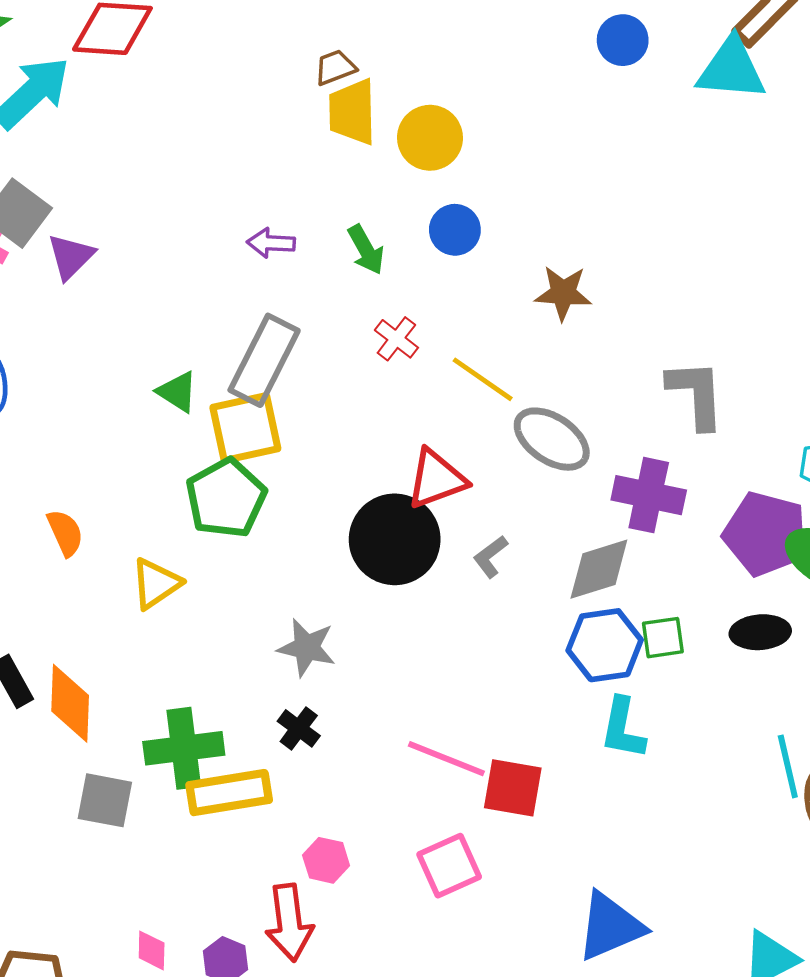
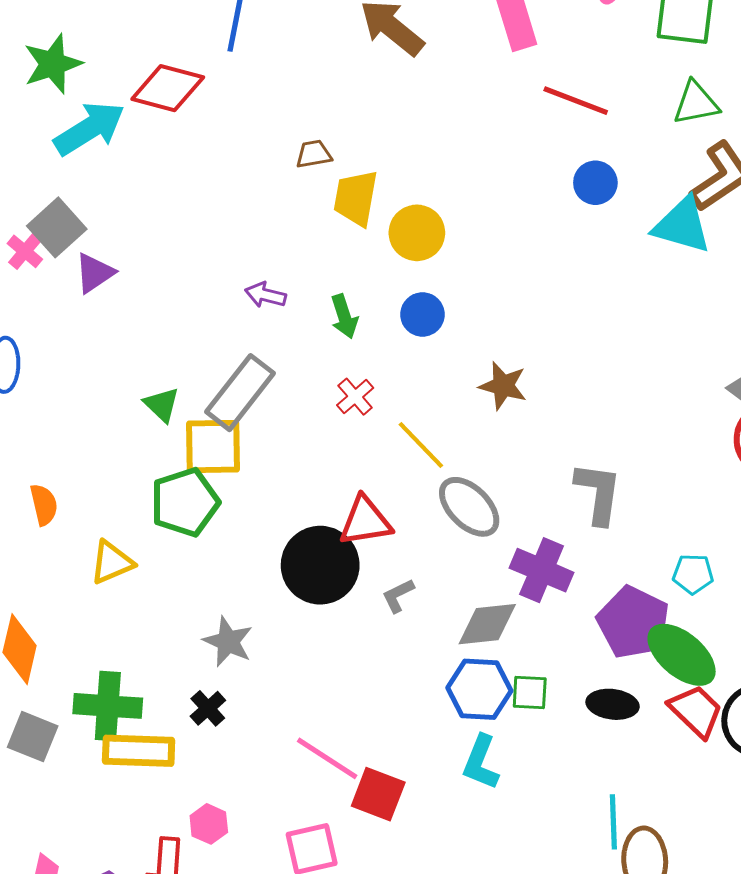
brown trapezoid: (335, 67) -> (314, 154), moved

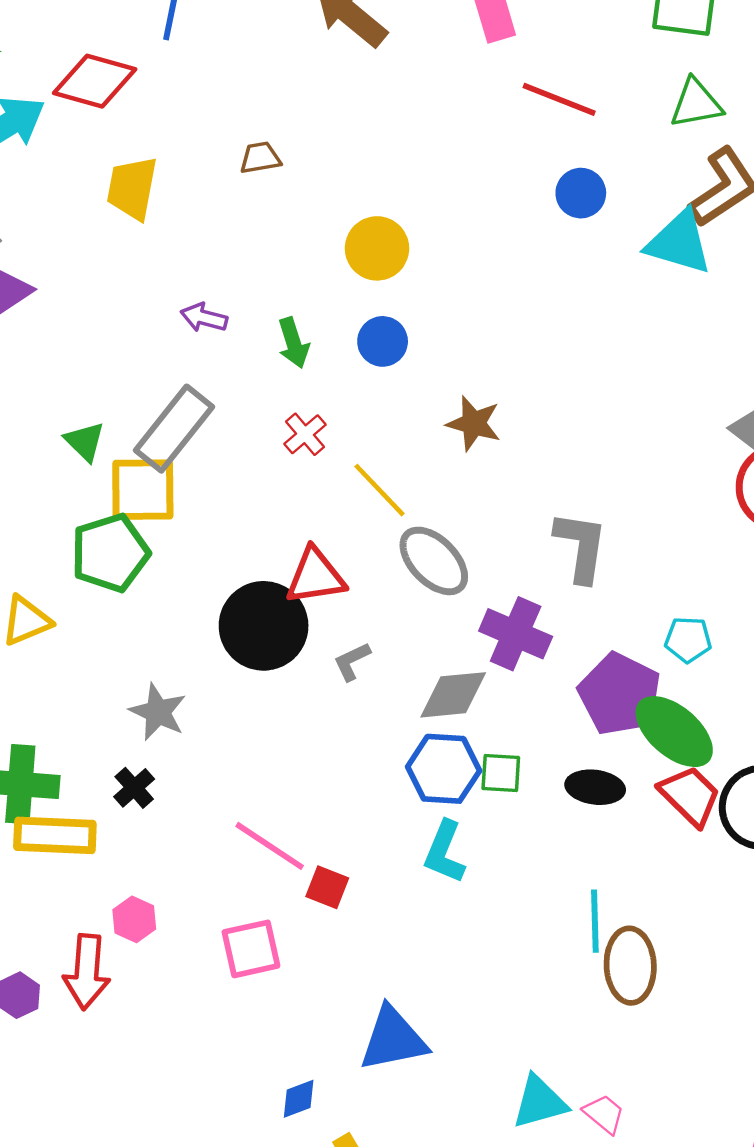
yellow trapezoid: (356, 198) -> (132, 188), moved
red square: (378, 794) -> (327, 887), size x0.7

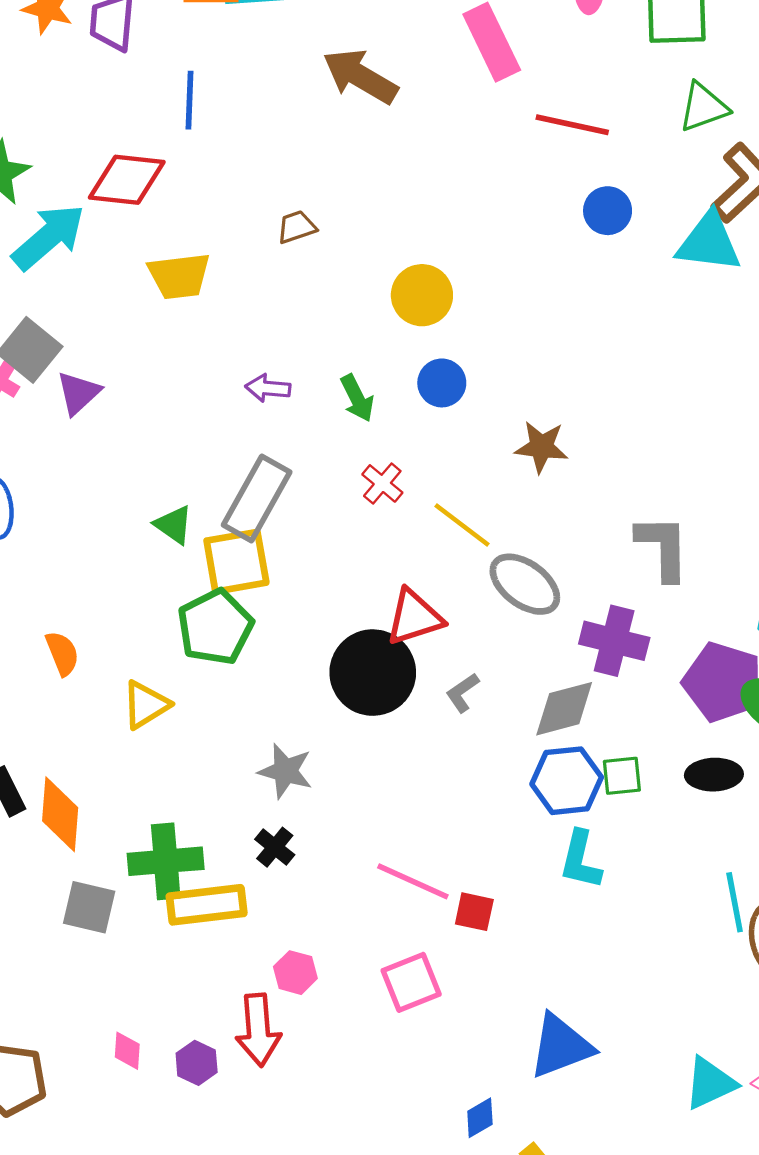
yellow trapezoid: (132, 188) -> (179, 276), turned -98

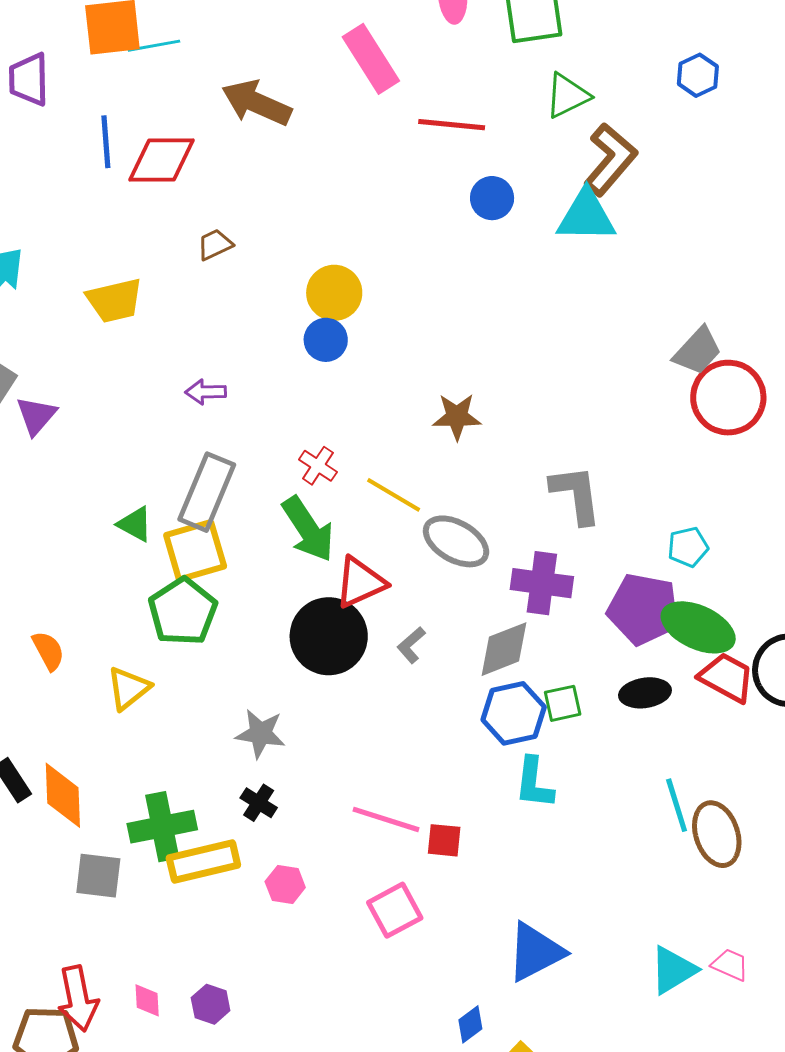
red diamond: (127, 180) -> (162, 160), moved
blue circle: (442, 383) -> (326, 340), moved
green arrow: (357, 398) -> (308, 529), moved, size x1.6
pink hexagon: (295, 973) -> (285, 885), moved
red arrow: (258, 1030) -> (78, 999), moved

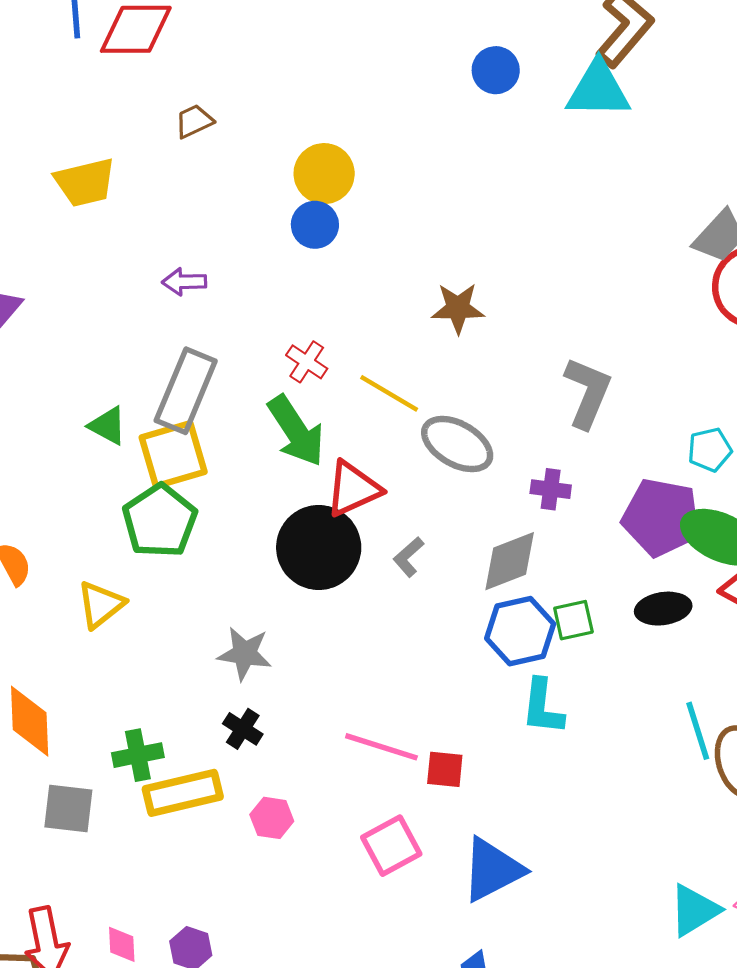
gray L-shape: (576, 494) -> (588, 393), turned 30
purple cross: (542, 583) -> (551, 489), size x0.6
green cross: (162, 827) -> (138, 755), size x0.7
blue triangle: (535, 952) -> (492, 870), moved

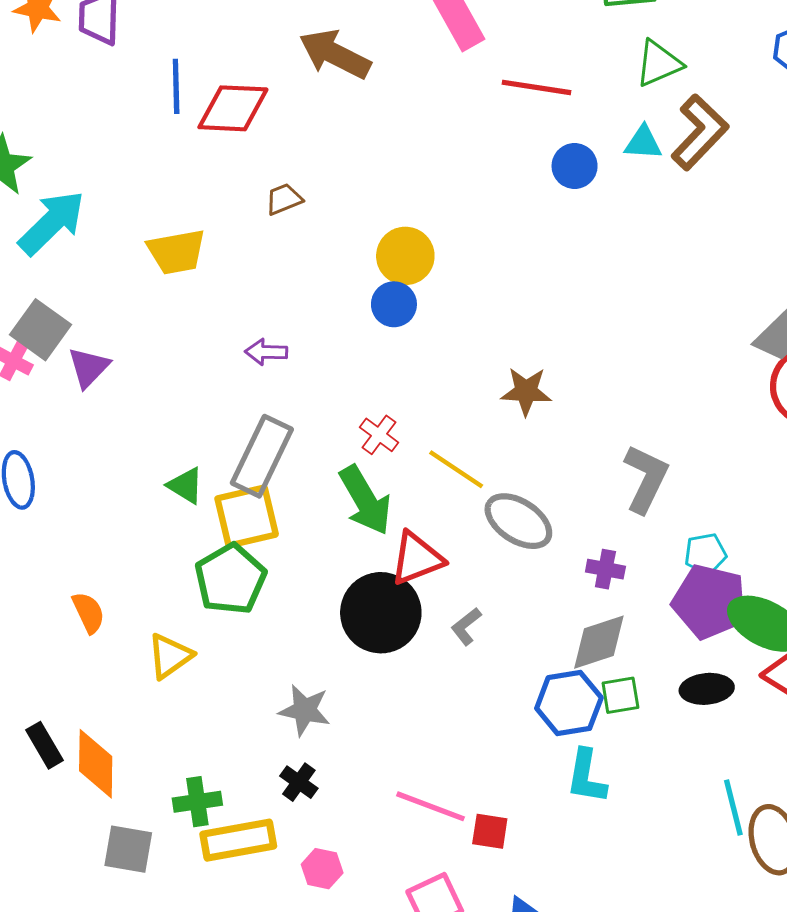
cyan triangle: (598, 90) -> (643, 143), moved, size x0.6
cyan pentagon: (710, 450) -> (705, 554), moved
gray diamond: (510, 561) -> (599, 642), moved

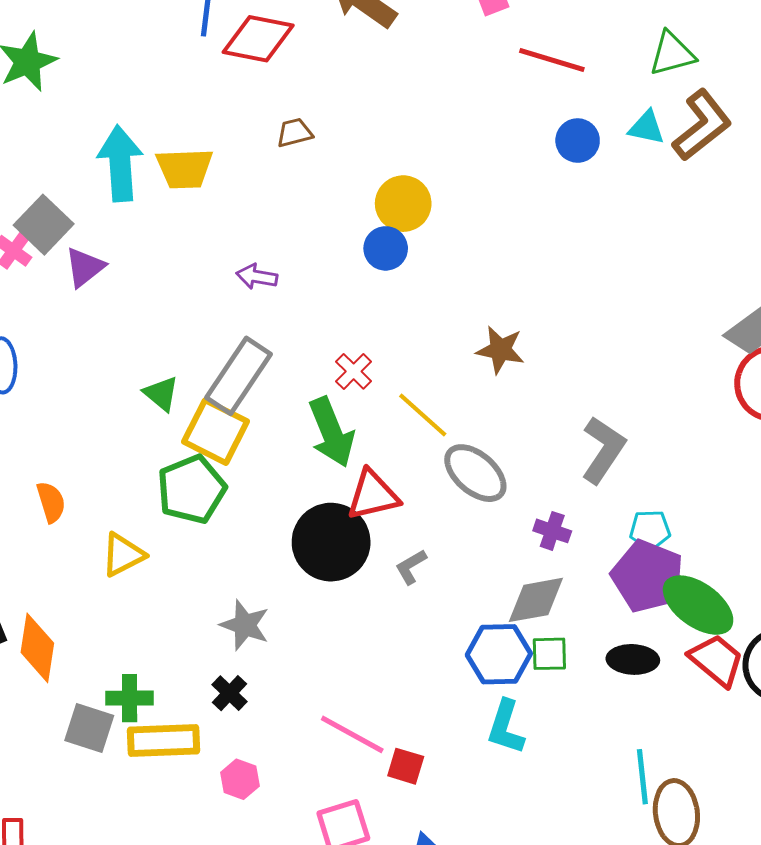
cyan arrow: (52, 223) -> (120, 163), moved, turned -58
yellow square: (247, 517) -> (216, 432), turned 32
gray square: (128, 849) -> (89, 728), moved

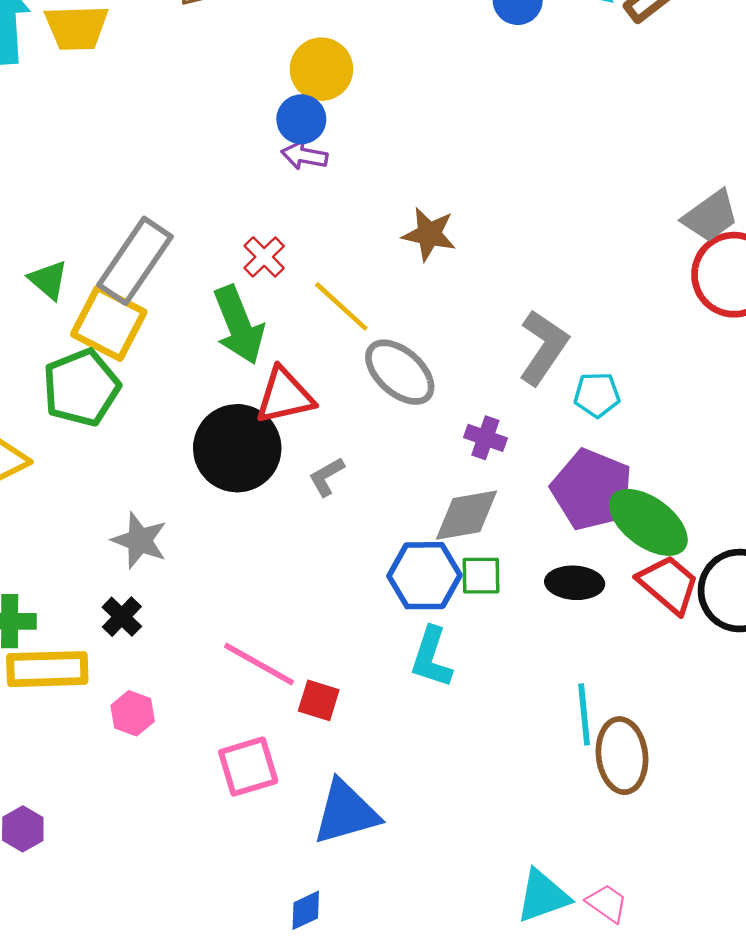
purple arrow: (257, 277) -> (304, 156), moved
cyan pentagon: (650, 530) -> (597, 395), moved

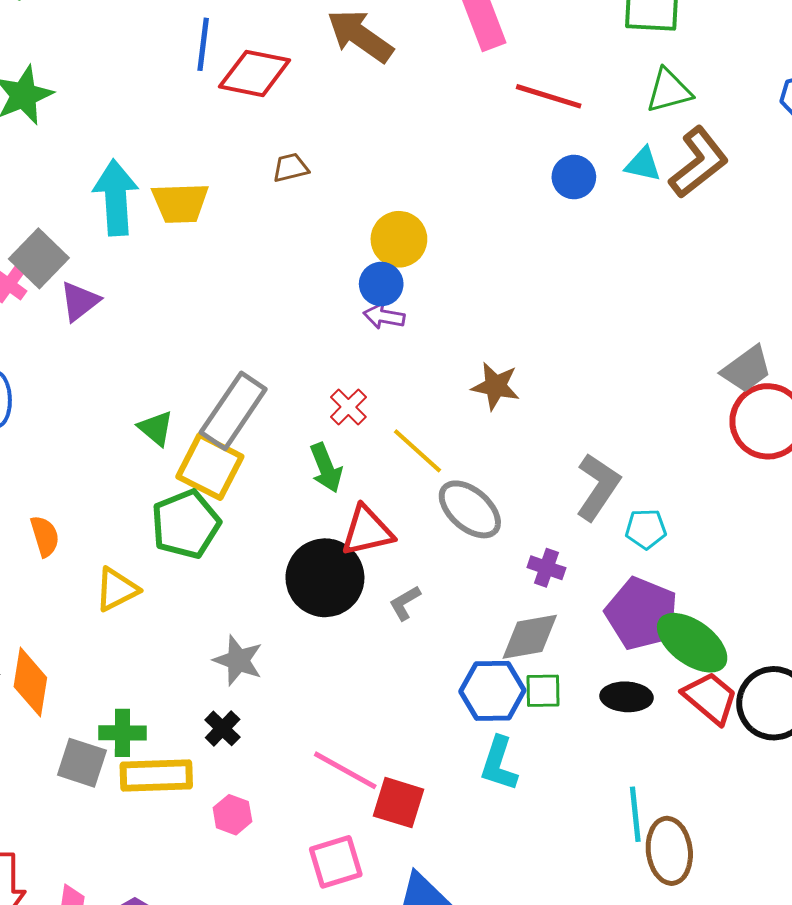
green arrow: (239, 325) -> (326, 468), size x0.7
red square: (319, 700) -> (398, 803), size x1.4

